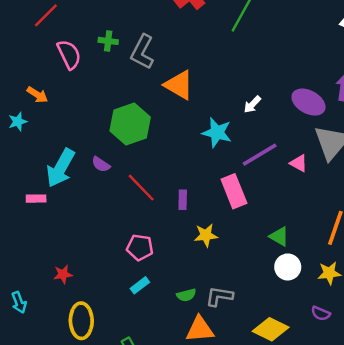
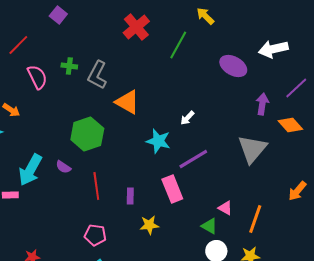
purple ellipse: (308, 102) -> (233, 66), moved
pink triangle: (299, 163) -> (225, 208), moved
red line: (141, 188) -> (96, 186), turned 36

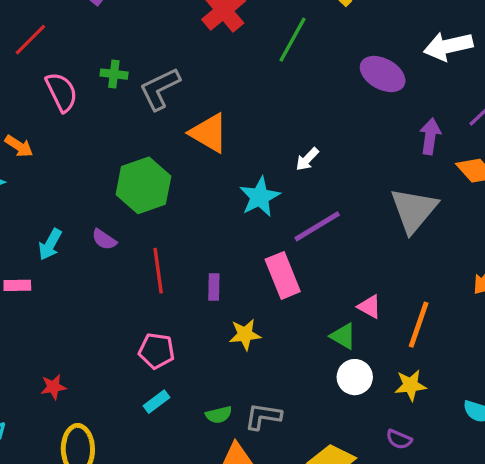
gray L-shape: (97, 75) -> (160, 89), turned 36
cyan star: (158, 141) -> (260, 197), turned 30
cyan arrow: (30, 170) -> (50, 244), size x0.6

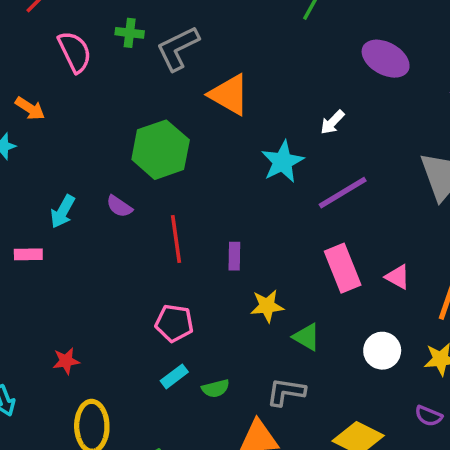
purple ellipse: (383, 74) -> (386, 59), moved
pink rectangle: (283, 275) -> (343, 268), moved
green triangle: (343, 336) -> (307, 337), moved
green semicircle: (219, 415) -> (216, 388), moved

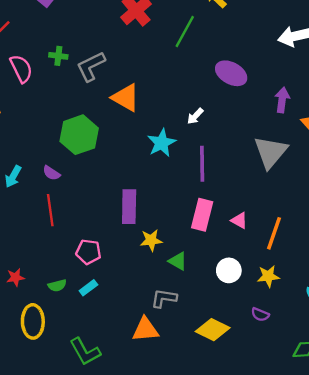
purple line: (343, 193) -> (202, 164), turned -60
red line: (176, 239) -> (50, 210), moved
purple rectangle: (234, 256) -> (129, 207), size x1.8
pink rectangle: (343, 268) -> (202, 215), turned 36
green semicircle: (216, 388) -> (57, 285), moved

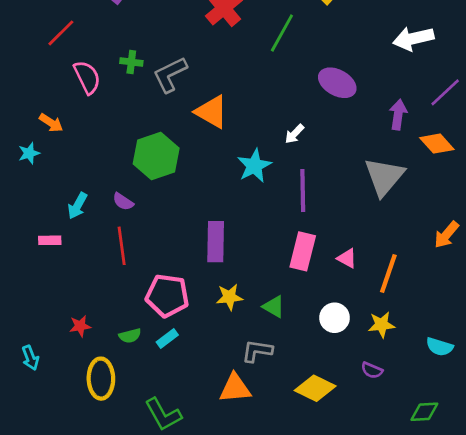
yellow star: (151, 240) -> (229, 297), moved
pink pentagon: (88, 252) -> (167, 296), size x1.4

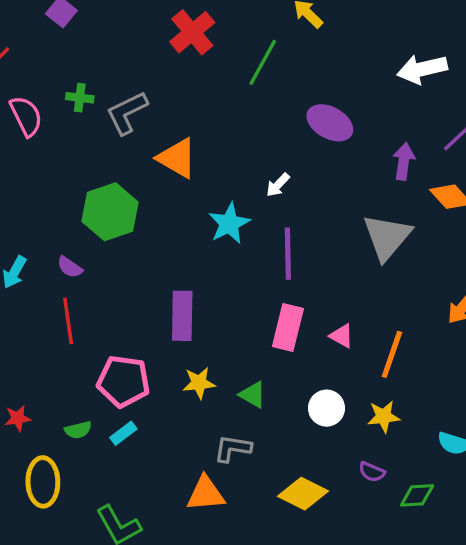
green diamond: (424, 412) -> (417, 495), moved

